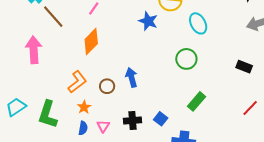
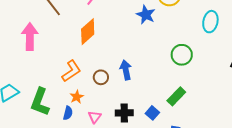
cyan ellipse: (198, 23) -> (210, 22), moved, turned 35
green rectangle: (196, 101) -> (176, 96), moved
blue semicircle: (83, 128) -> (68, 113), moved

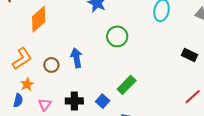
green circle: (182, 55) -> (117, 36), moved

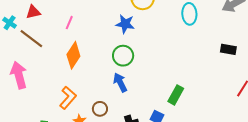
green circle: (117, 36) -> (123, 56), moved
brown circle: (51, 65) -> (100, 109), moved

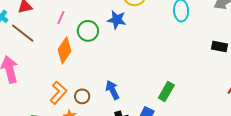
green circle: (123, 56) -> (88, 31), moved
blue arrow: (120, 82) -> (113, 90), moved
brown circle: (100, 109) -> (82, 96), moved

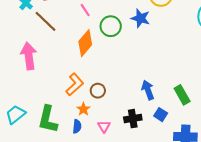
pink line: (61, 18) -> (85, 10), turned -64
blue arrow: (113, 90) -> (148, 90), moved
green rectangle: (166, 91) -> (182, 95), turned -66

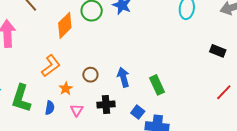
brown circle: (98, 91) -> (90, 75), moved
orange star: (83, 109) -> (66, 89), moved
blue square: (161, 115) -> (138, 112), moved

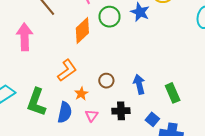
blue semicircle: (50, 108) -> (65, 112), size x1.5

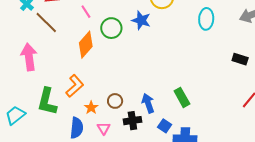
brown circle: (106, 81) -> (115, 101), moved
blue arrow: (139, 84) -> (148, 103), moved
green L-shape: (36, 102) -> (47, 102), moved

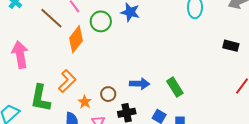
brown line: (46, 23) -> (51, 18), moved
blue arrow: (148, 103) -> (140, 84), moved, turned 114

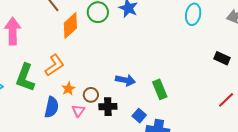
brown circle: (108, 94) -> (91, 95), moved

